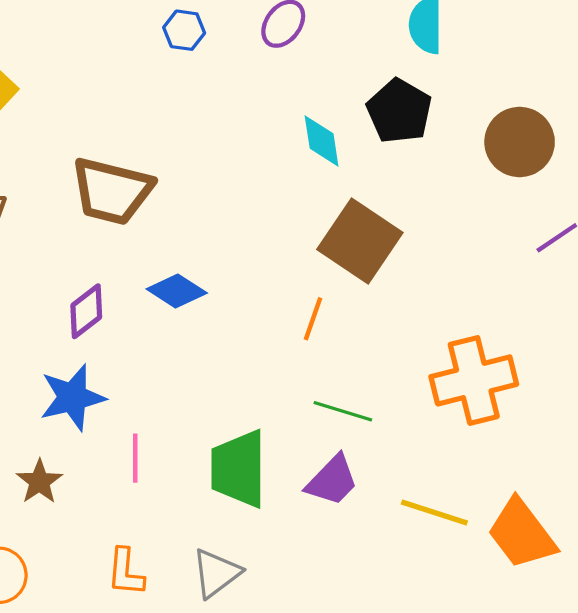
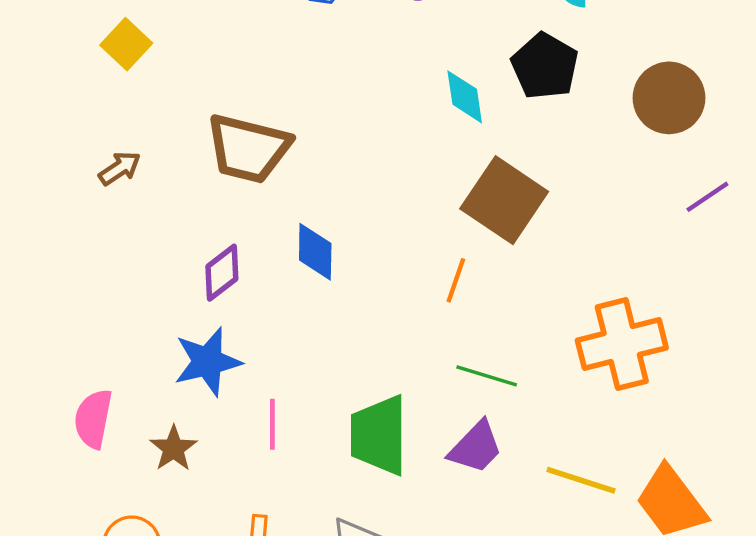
blue diamond: (177, 291) -> (315, 252), turned 58

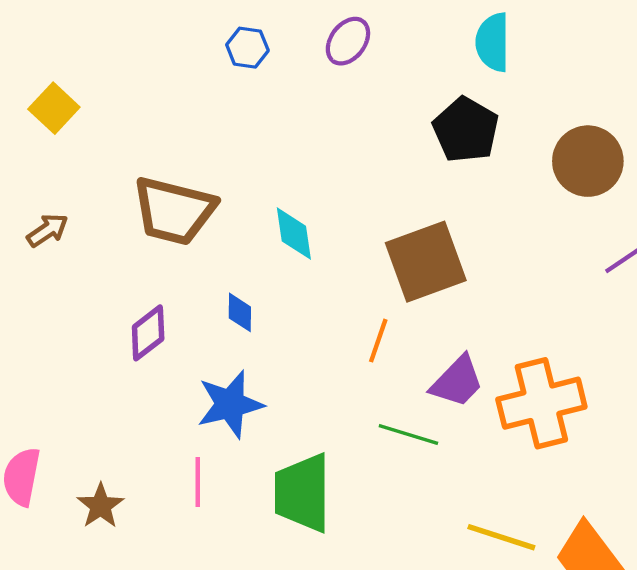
cyan diamond: (465, 97) -> (294, 234), moved
brown square: (504, 200) -> (426, 262), turned 36
blue diamond: (315, 252) -> (240, 312), size x0.7
blue star: (208, 362) -> (230, 404), moved
purple trapezoid: (476, 447) -> (457, 382), moved

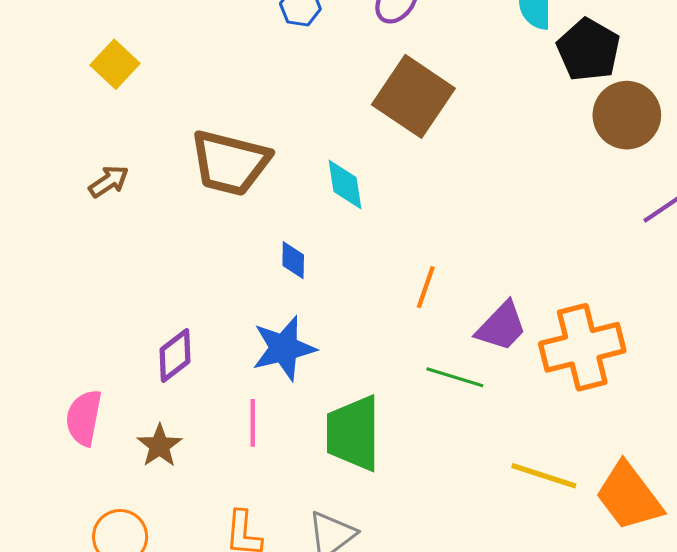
black pentagon: (466, 130) -> (588, 50), moved
brown square: (426, 262) -> (413, 96), moved, turned -36
purple diamond: (148, 333) -> (175, 356), moved

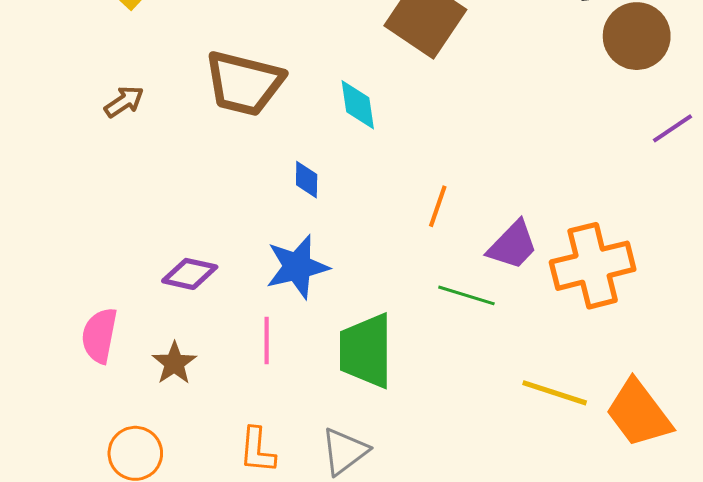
purple diamond: (175, 356) -> (190, 274), turned 50

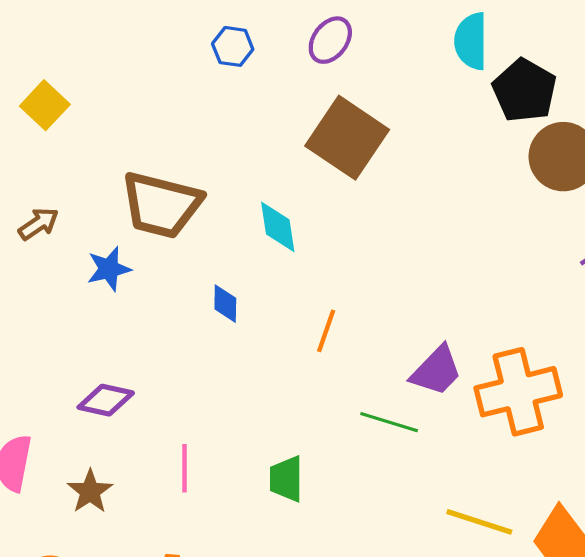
orange line: (438, 206) -> (326, 331), moved
blue star: (297, 267) -> (109, 269), moved, size x0.7
green trapezoid: (366, 351) -> (286, 479), size x0.6

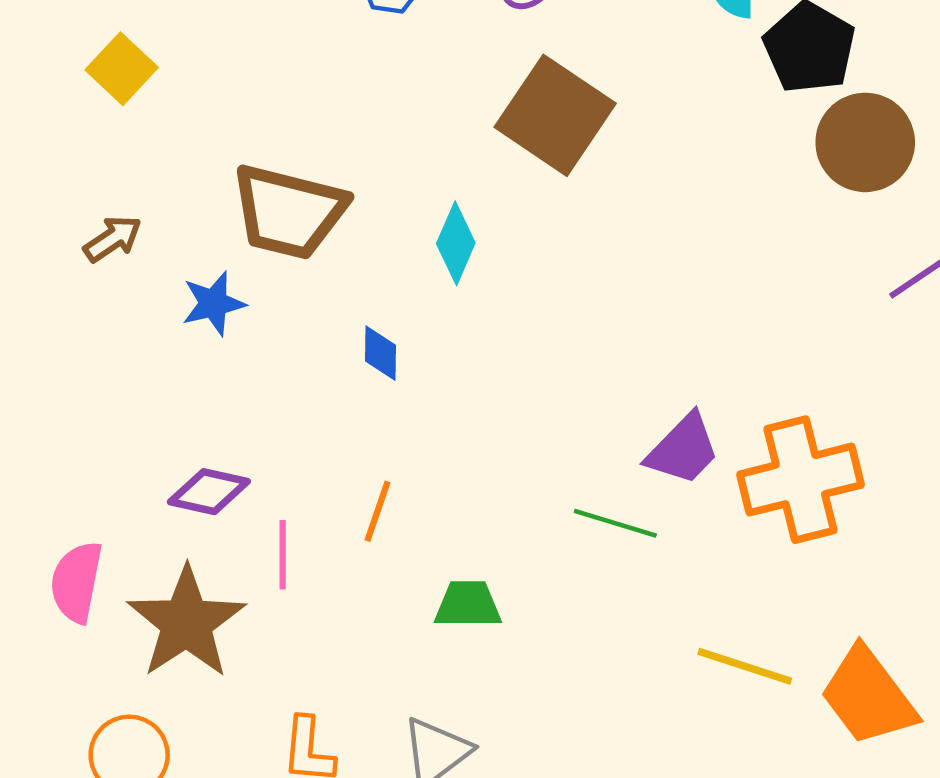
cyan diamond: (278, 227) -> (456, 243), turned 32
orange line: (326, 331) -> (378, 511), moved
pink line: (184, 468) -> (283, 555), moved
green trapezoid: (286, 479) -> (468, 604), turned 90
brown star: (90, 491) -> (186, 623), size x1.8

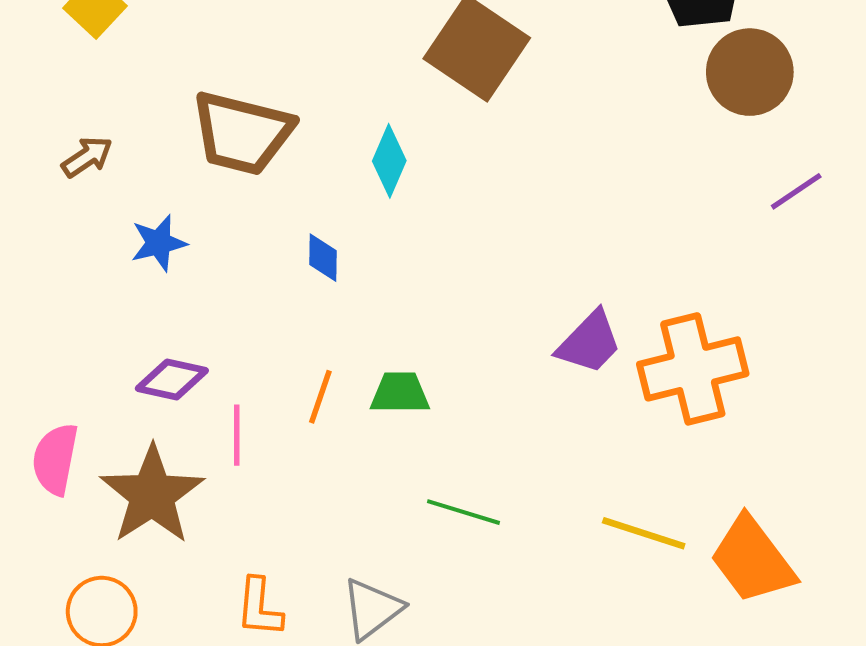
blue star: (213, 303) -> (159, 243), moved
green line: (615, 523) -> (463, 512), moved
green trapezoid: (468, 604) -> (400, 393), moved

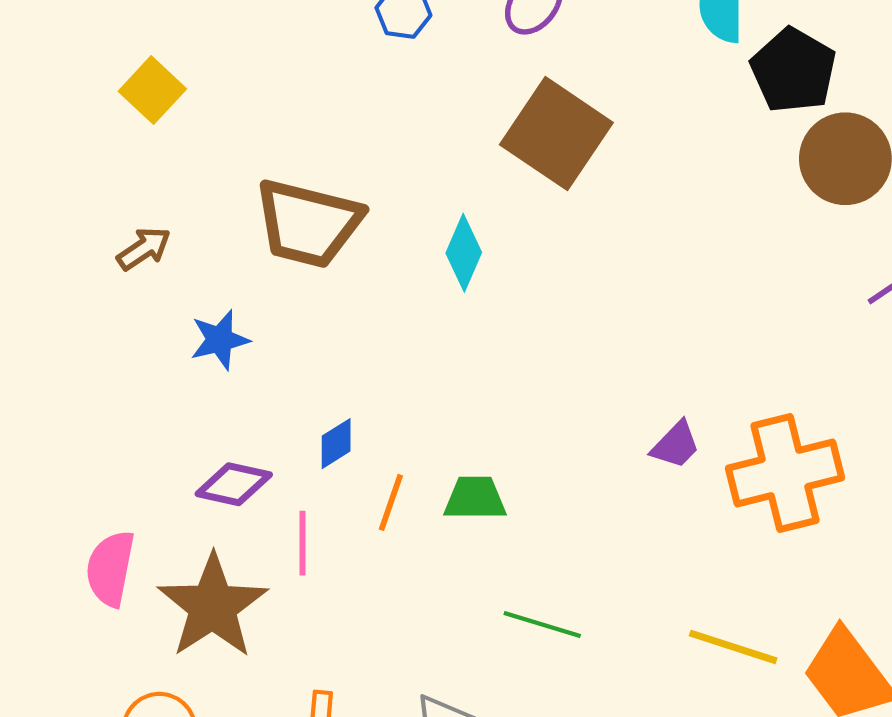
blue diamond: (323, 258) -> (336, 444), moved, turned 57
purple trapezoid: (589, 342) -> (676, 445), size x0.7

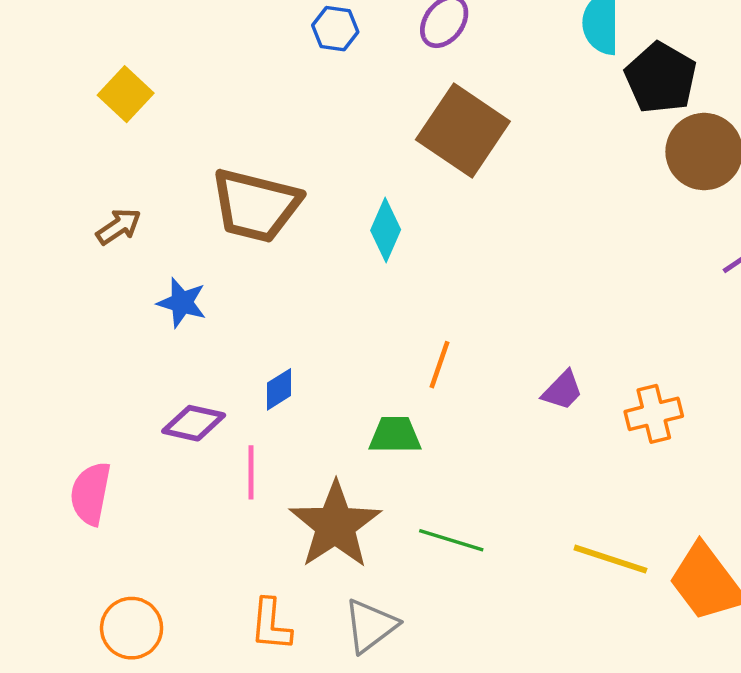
blue star: (220, 340) -> (182, 303), turned 30
orange cross: (785, 473) -> (654, 414), size x0.6
orange line: (391, 502) -> (439, 365), moved
brown star: (213, 606) -> (335, 525), moved

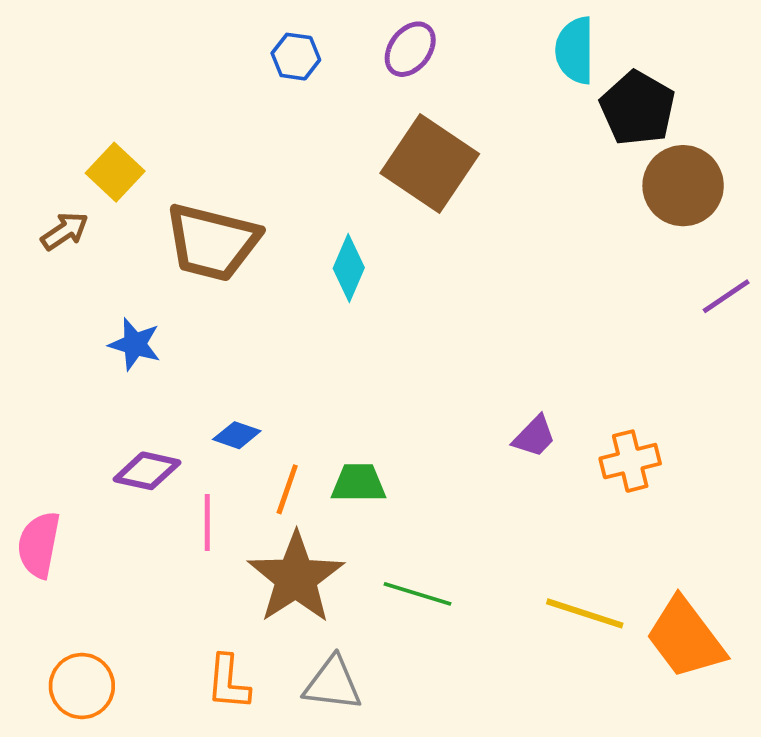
yellow square: (126, 94) -> (115, 172), moved
brown arrow: (119, 227) -> (65, 231), moved
orange line: (439, 365) -> (287, 489), moved
blue diamond: (279, 389) -> (237, 435), turned 51
gray triangle: (370, 626) -> (333, 684), turned 44

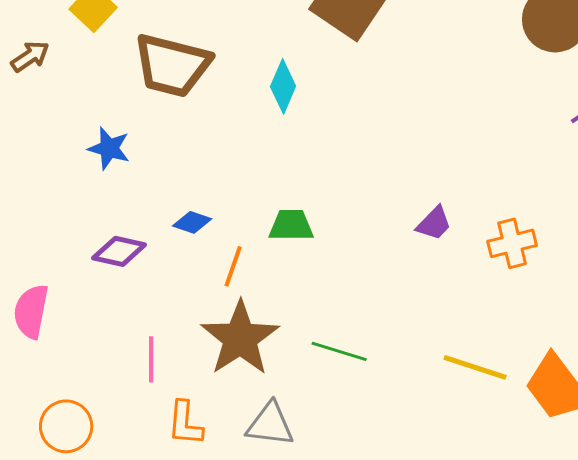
brown arrow: (65, 231) -> (30, 56), moved
green trapezoid: (359, 483) -> (291, 225), moved
pink line: (207, 522) -> (151, 359), moved

